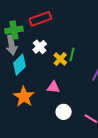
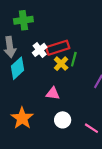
red rectangle: (40, 19) -> (58, 48), moved
green cross: (14, 30) -> (23, 20), moved
orange star: (24, 97) -> (22, 118), moved

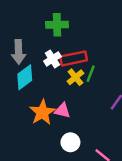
green cross: (23, 20) -> (57, 25), moved
orange star: (22, 118) -> (42, 112), moved

